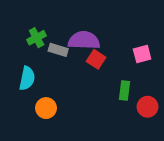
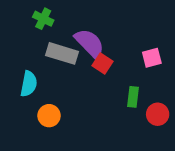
green cross: (37, 38) -> (43, 19), moved, turned -36
purple semicircle: (84, 40) -> (90, 43), turned 44
gray rectangle: (58, 50) -> (62, 53), size x1.5

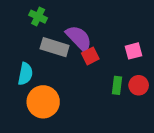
red square: (103, 64) -> (90, 56), turned 30
red circle: (158, 114) -> (139, 85), moved
orange circle: (49, 116) -> (43, 102), size x1.6

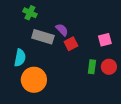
purple semicircle: (79, 38) -> (62, 30), size x0.6

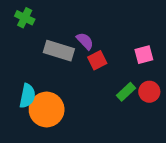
green cross: (30, 13) -> (25, 18), moved
cyan semicircle: (20, 58) -> (27, 96), moved
green rectangle: (92, 67) -> (126, 92), turned 40

